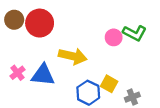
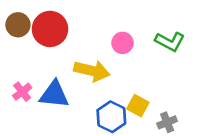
pink circle: (114, 37) -> (122, 43), moved

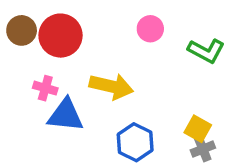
pink circle: (122, 43) -> (150, 29), moved
pink cross: (22, 92) -> (45, 88), moved, turned -36
yellow square: (138, 106) -> (198, 129), moved

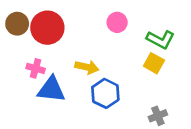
yellow arrow: (111, 86) -> (87, 67), size x0.7
yellow square: (198, 129) -> (154, 63), moved
blue hexagon: (135, 142) -> (105, 93), moved

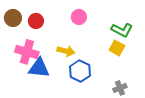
pink circle: (117, 22) -> (79, 17), moved
red circle: (47, 28) -> (36, 21), size x0.6
pink cross: (36, 68) -> (27, 52), size x1.6

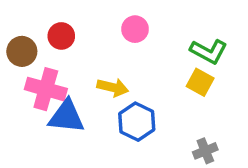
brown circle: (13, 18) -> (22, 51), moved

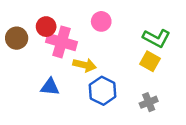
pink cross: (46, 89) -> (61, 42), moved
blue triangle: (66, 117) -> (50, 87), size x0.7
gray cross: (205, 151) -> (149, 102), moved

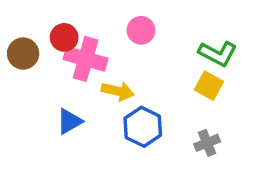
blue triangle: (50, 87) -> (70, 121), turned -36

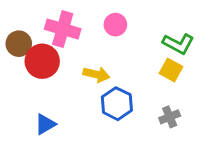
red circle: (64, 37) -> (42, 61), moved, size x1.5
pink cross: (86, 59) -> (63, 29), moved
blue triangle: (70, 121) -> (45, 124), moved

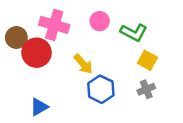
green L-shape: (178, 44) -> (134, 32), moved
yellow arrow: (96, 74) -> (83, 64), turned 35
gray cross: (170, 117) -> (146, 89), moved

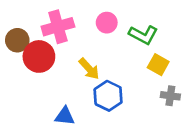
pink cross: (54, 25) -> (58, 27), turned -32
gray cross: (146, 89) -> (170, 96), moved, turned 30
blue triangle: (39, 107) -> (65, 116), moved, turned 36

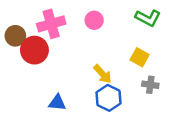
green L-shape: (143, 35) -> (148, 18), moved
yellow arrow: (89, 69) -> (103, 74), moved
blue hexagon: (108, 96) -> (108, 98), moved

